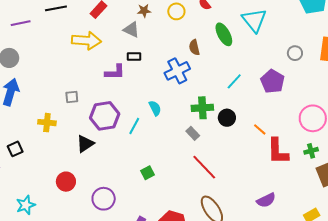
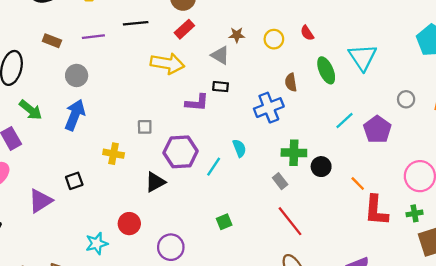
cyan line: (234, 81) -> (345, 120), moved
cyan star: (26, 205) -> (97, 243), moved

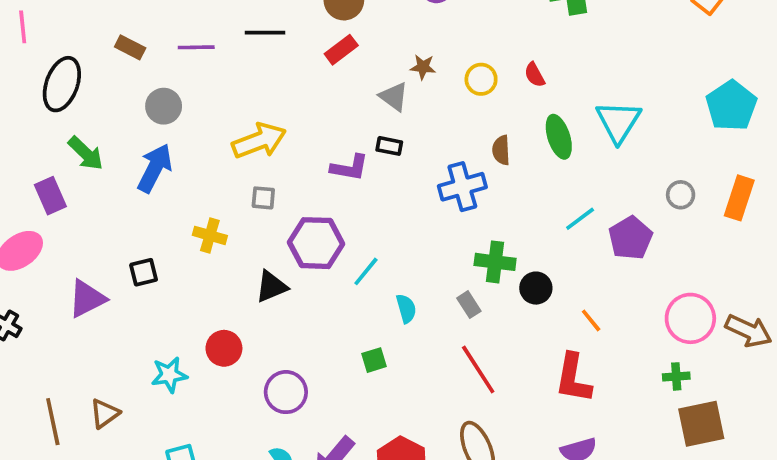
yellow arrow: (167, 63) -> (259, 141), moved, turned -36
cyan semicircle: (239, 148) -> (406, 309), moved
red L-shape: (376, 210) -> (573, 378), moved

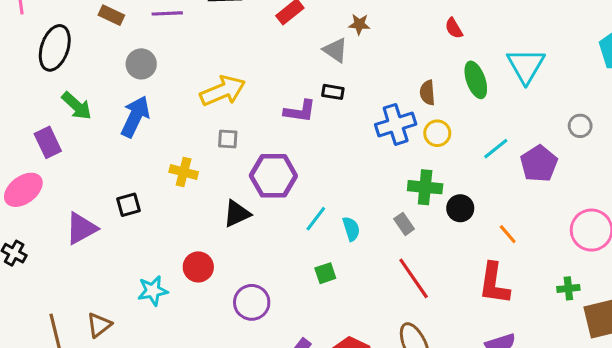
yellow circle: (481, 79) -> (437, 133), moved
cyan line: (366, 271) -> (316, 219), moved
green cross: (676, 376) -> (568, 288), moved

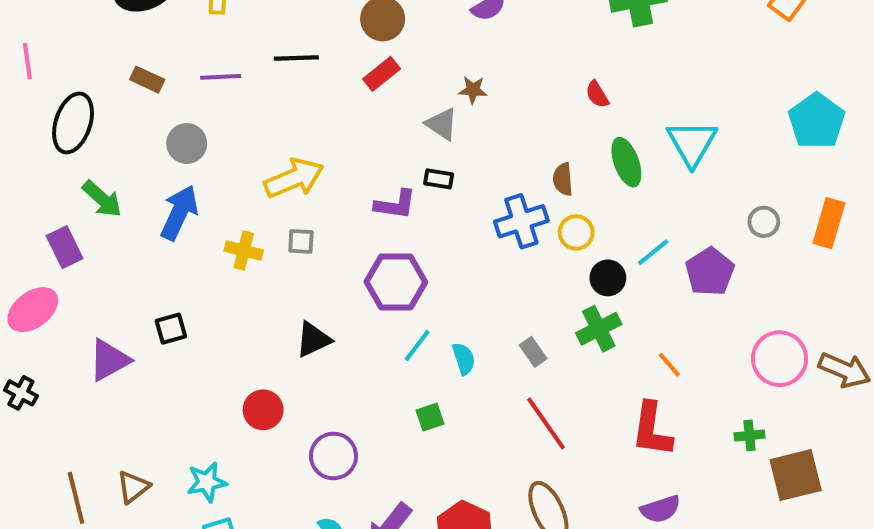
yellow cross: (184, 172) -> (244, 251), moved
purple hexagon: (273, 176) -> (396, 282), moved
green cross: (425, 187) -> (599, 329), moved, turned -32
black circle: (460, 208) -> (608, 278), moved
cyan star: (153, 291) -> (207, 482), moved

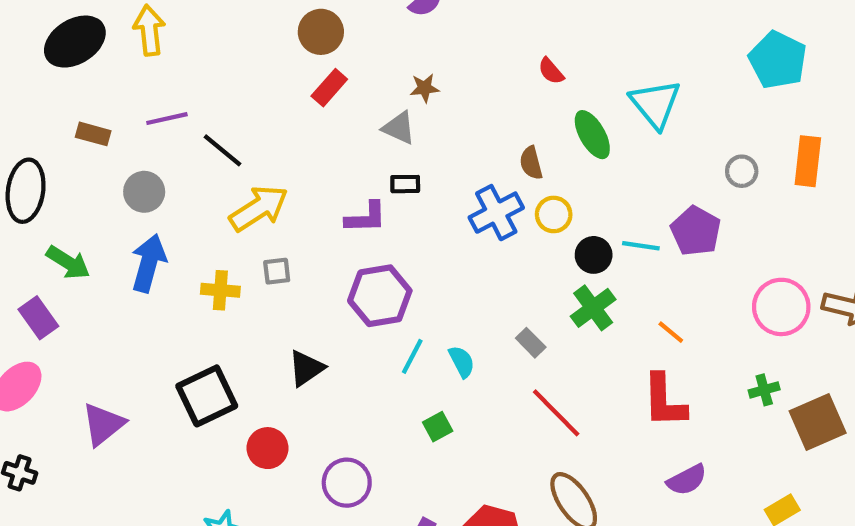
black line: (296, 58) -> (222, 150), moved, turned 51
cyan line: (653, 252) -> (641, 246), moved, turned 57
black square: (171, 329) -> (207, 396), moved, size x1.8

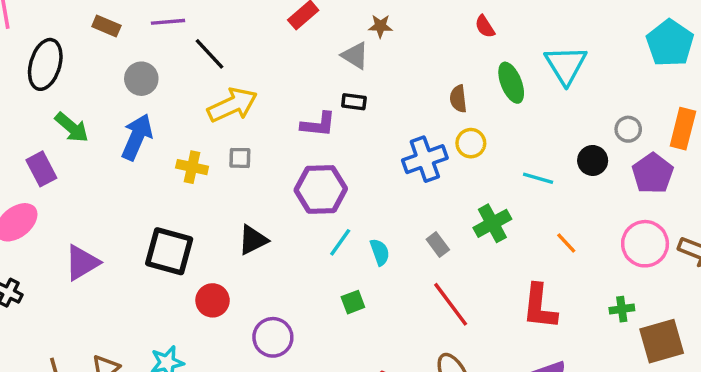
blue cross: (496, 213) -> (425, 159), moved
purple pentagon: (696, 231) -> (653, 173), moved
black circle: (594, 255) -> (593, 160), moved
orange line: (671, 332) -> (566, 243), moved
black square: (207, 396) -> (169, 251), turned 33

